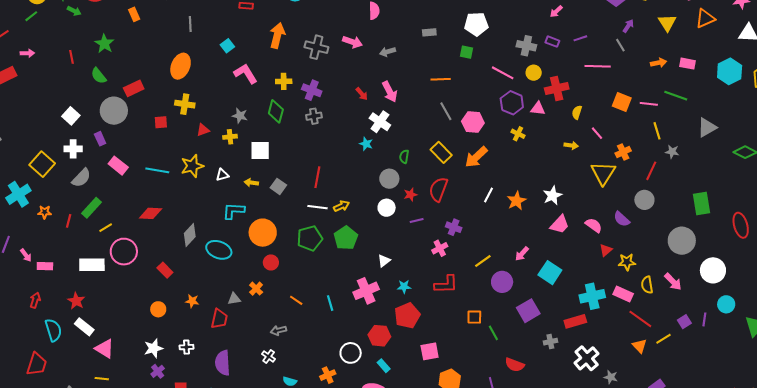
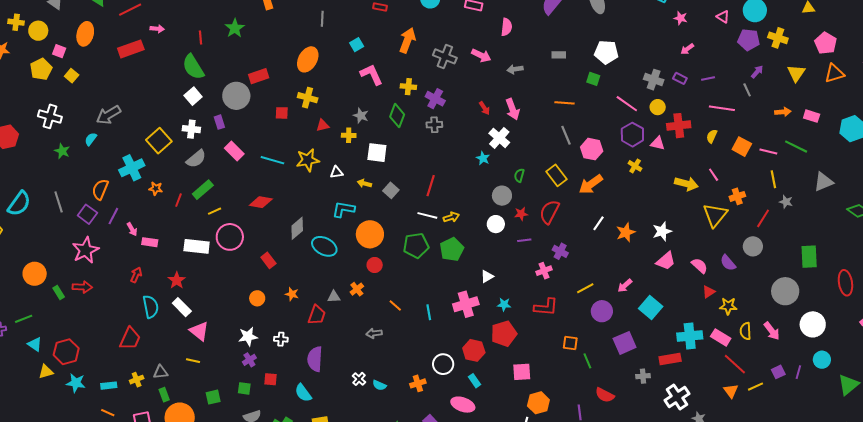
green semicircle: (99, 76) -> (193, 67), moved, size x1.5
yellow semicircle: (577, 112) -> (712, 136), moved
yellow arrow: (571, 145) -> (686, 184), size x1.6
white cross: (269, 357) -> (359, 379), moved

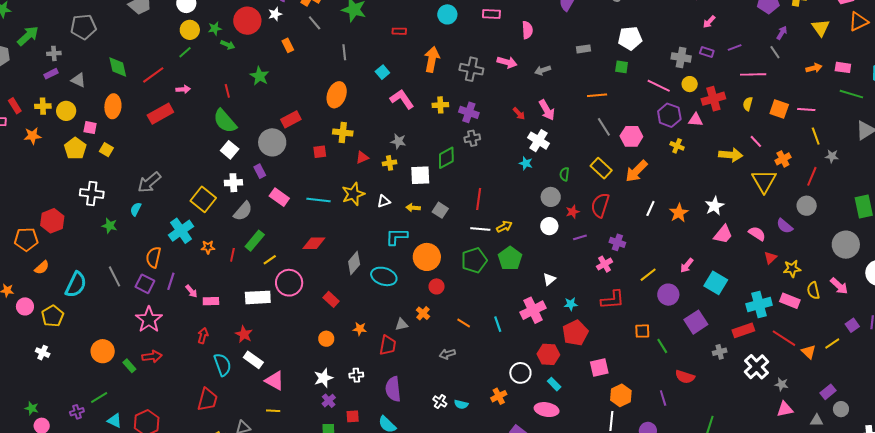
green diamond: (397, 116) -> (446, 158), moved, turned 50
green line: (796, 147) -> (851, 94), moved
red line: (735, 364) -> (784, 338), moved

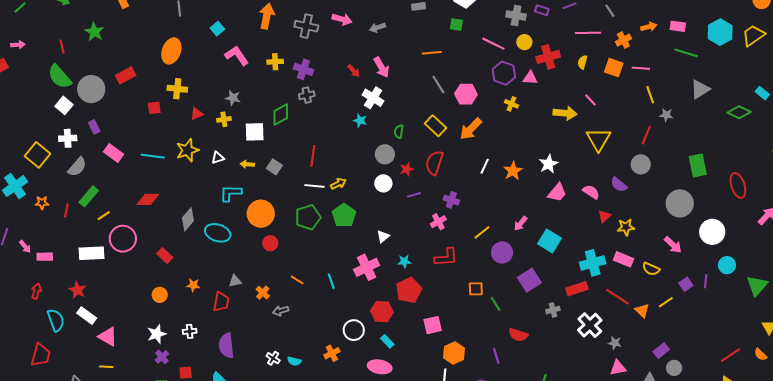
gray circle: (272, 142) -> (91, 89), moved
orange cross: (783, 159) -> (623, 40), moved
yellow semicircle: (813, 290) -> (651, 269), moved, turned -54
orange cross: (423, 313) -> (263, 293), moved

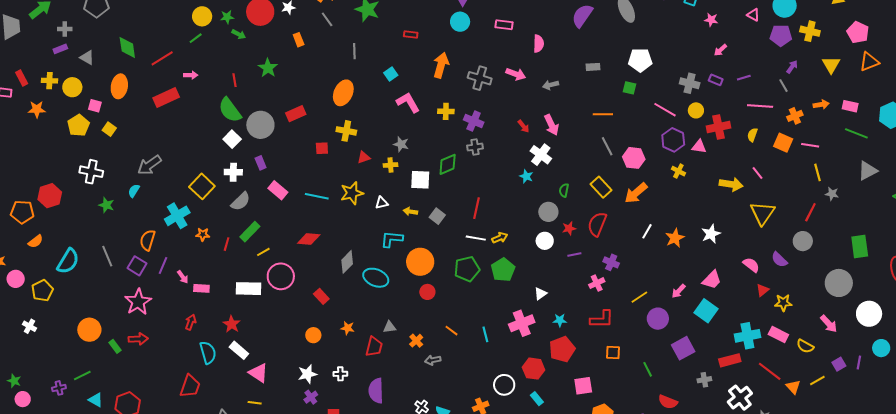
pink trapezoid: (557, 193) -> (712, 280), moved
orange square: (476, 289) -> (613, 352), moved

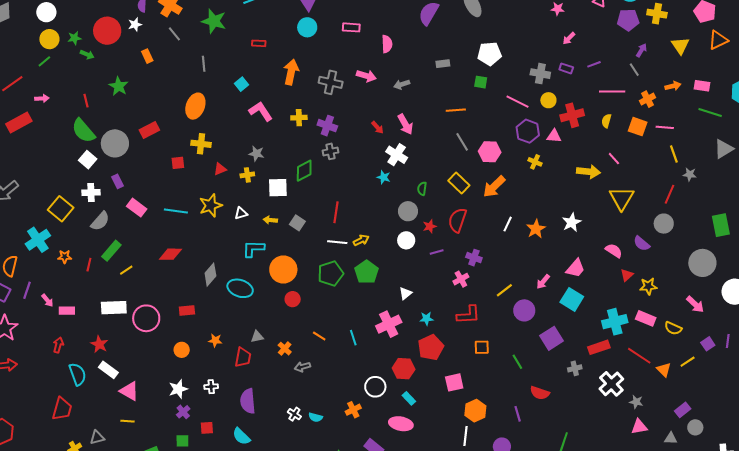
pink circle: (281, 276) -> (146, 318), moved
red rectangle: (321, 296) -> (187, 311), turned -49

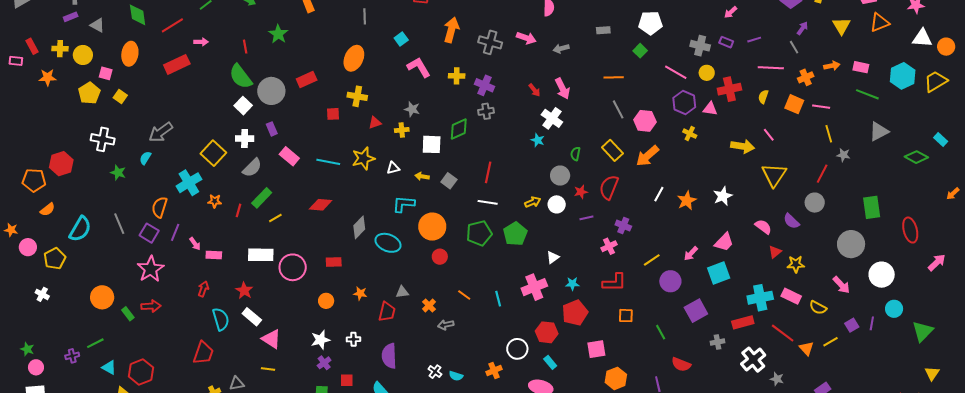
green square: (481, 82) -> (640, 51), turned 32
yellow arrow: (361, 240) -> (533, 202), moved
cyan square: (572, 299) -> (719, 273), turned 35

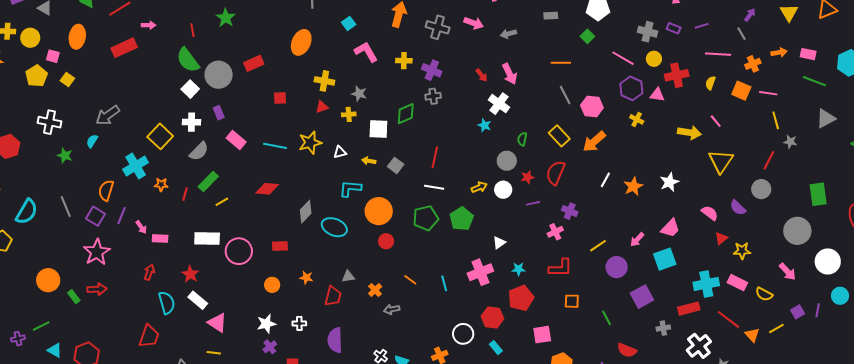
yellow cross: (357, 96) -> (324, 81), moved

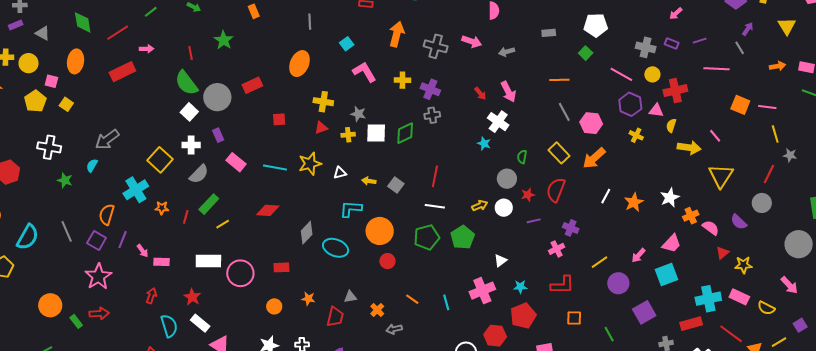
orange cross: (753, 64) -> (691, 216), moved
yellow semicircle: (710, 83) -> (671, 126), moved
white square: (378, 129) -> (376, 133), moved

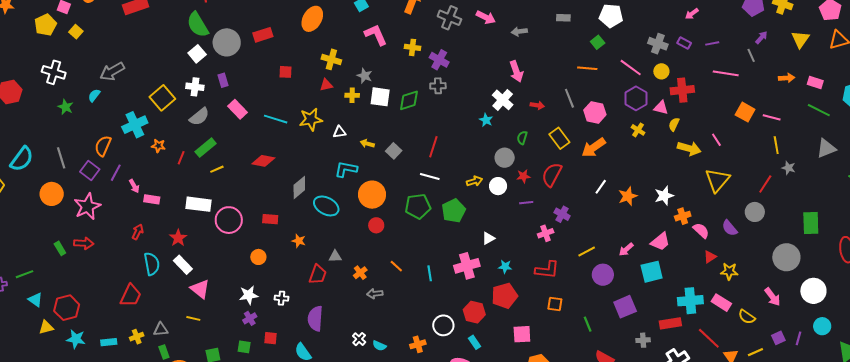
orange line: (559, 80) -> (587, 68), moved
red arrow: (480, 94) -> (537, 105), moved, turned -48
orange star: (308, 299) -> (299, 241), moved
orange circle: (50, 305) -> (52, 194), moved

